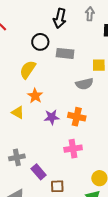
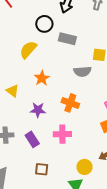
orange star: (35, 96) -> (42, 78), moved
purple star: (52, 117) -> (38, 110), moved
purple rectangle: (39, 172) -> (32, 139), moved

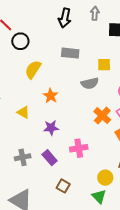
black circle: (44, 24) -> (20, 41), moved
orange cross: (70, 103) -> (102, 116), moved, turned 30
brown square: (42, 169) -> (63, 186), turned 32

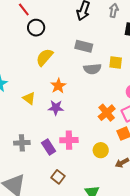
gray semicircle: (90, 83) -> (92, 69), moved
purple star: (51, 128) -> (56, 108), moved
pink cross: (79, 148) -> (69, 140), moved
yellow circle: (105, 178) -> (101, 150), moved

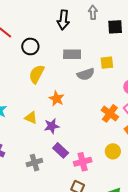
black circle: (36, 28) -> (30, 46), moved
purple star: (56, 108) -> (52, 126), moved
pink cross: (69, 140) -> (83, 162), moved
purple rectangle: (49, 147) -> (61, 150), moved

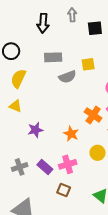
orange star: (57, 99) -> (71, 134), moved
yellow triangle: (31, 118) -> (15, 106), moved
purple rectangle: (61, 150) -> (45, 167), moved

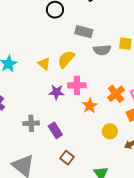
gray rectangle: (53, 57) -> (84, 32), moved
yellow semicircle: (18, 79) -> (66, 59), moved
pink cross: (68, 164) -> (77, 85), moved

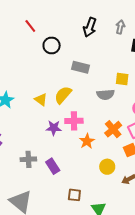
gray semicircle: (102, 50) -> (106, 95), moved
brown square: (67, 158) -> (74, 195), moved, turned -32

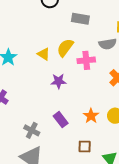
pink cross: (74, 121) -> (86, 60), moved
orange star: (87, 141) -> (91, 116), moved
gray cross: (28, 159) -> (32, 130), moved, turned 35

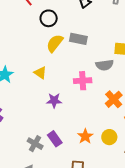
yellow semicircle: (65, 48) -> (55, 43), moved
gray cross: (32, 130) -> (35, 144), moved

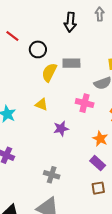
pink cross: (83, 81) -> (85, 103), turned 30
orange star: (85, 136) -> (100, 139), moved
purple rectangle: (55, 139) -> (98, 163), moved

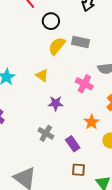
purple rectangle: (98, 163) -> (73, 144), moved
gray cross: (52, 175) -> (46, 133), moved

